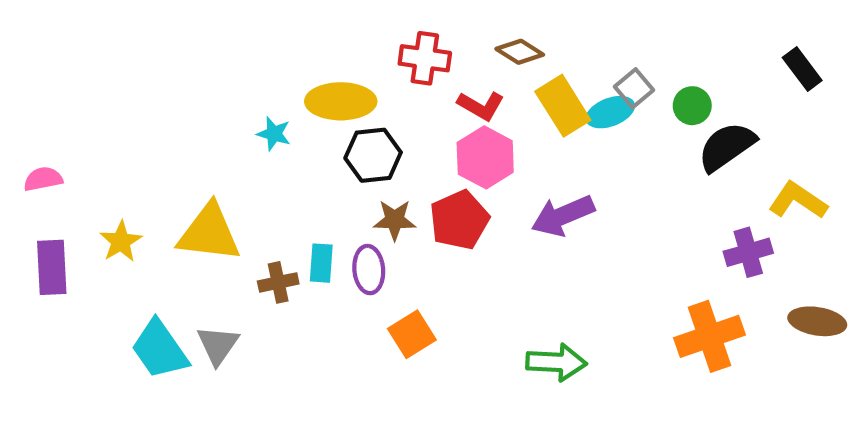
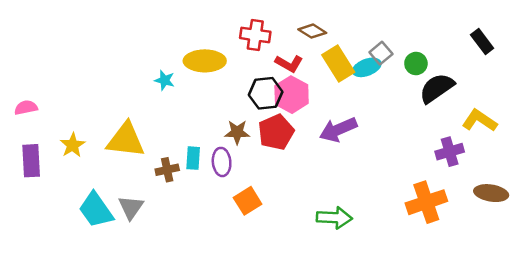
black hexagon: (373, 155) -> (266, 93), moved

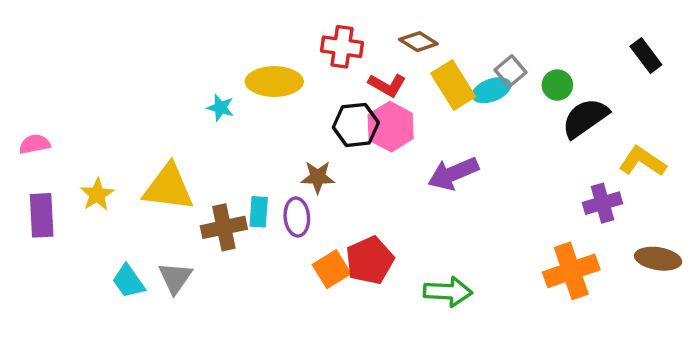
red pentagon: (276, 132) -> (370, 260), moved
brown cross: (167, 170) -> (224, 227), size x1.4
cyan trapezoid: (96, 210) -> (128, 281), size x0.7

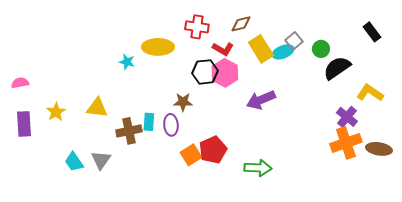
brown diamond: (418, 42) -> (241, 24), turned -45
yellow triangle: (168, 187) -> (97, 108), size x0.7
purple cross: (603, 203) -> (347, 117), turned -35
orange cross: (571, 271) -> (346, 143), moved

